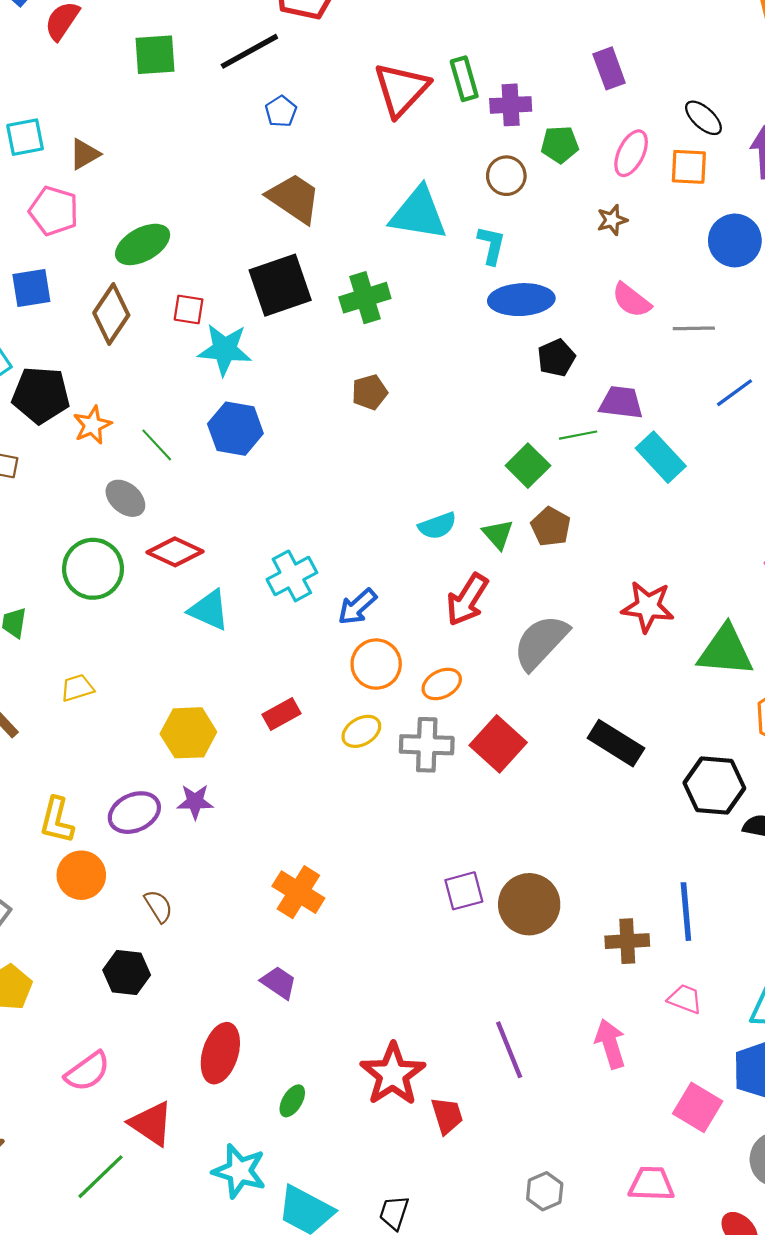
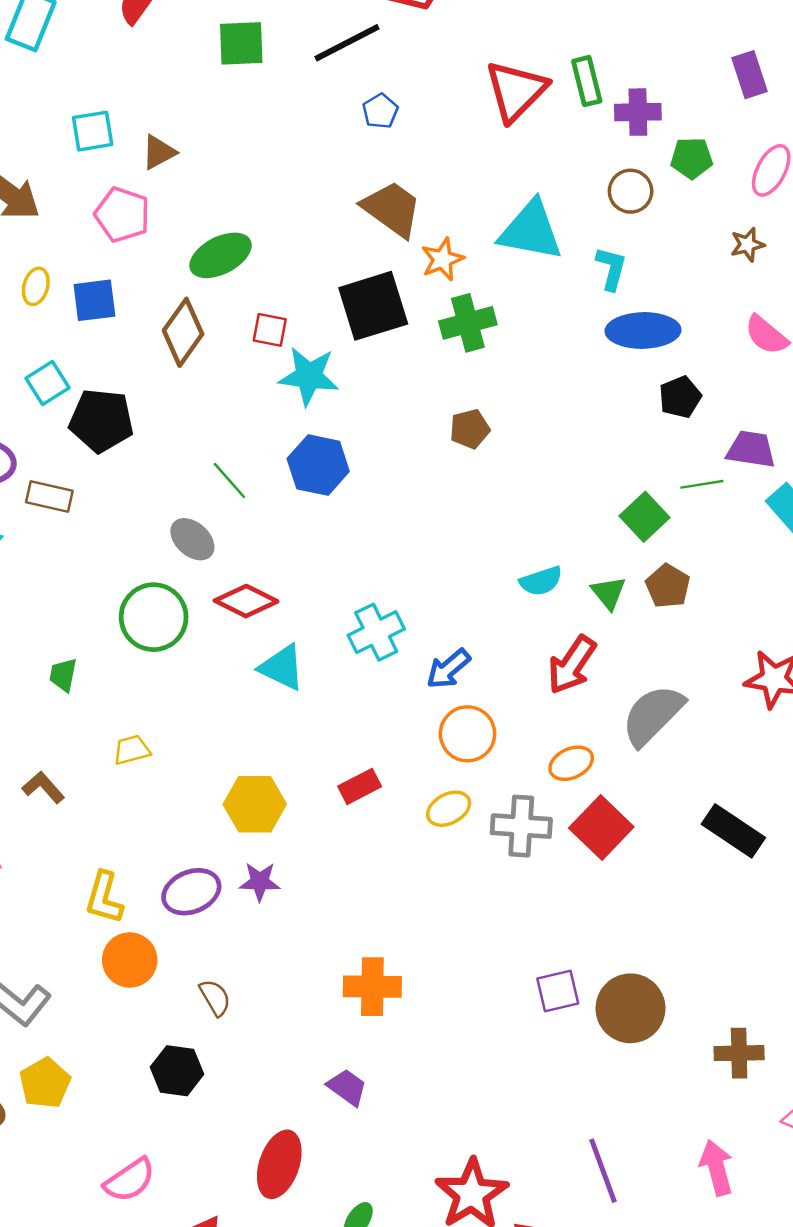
orange star: (92, 425) -> (442, 259), moved
orange ellipse: (442, 684) -> (571, 763), moved
orange cross: (298, 892) -> (372, 987), turned -33

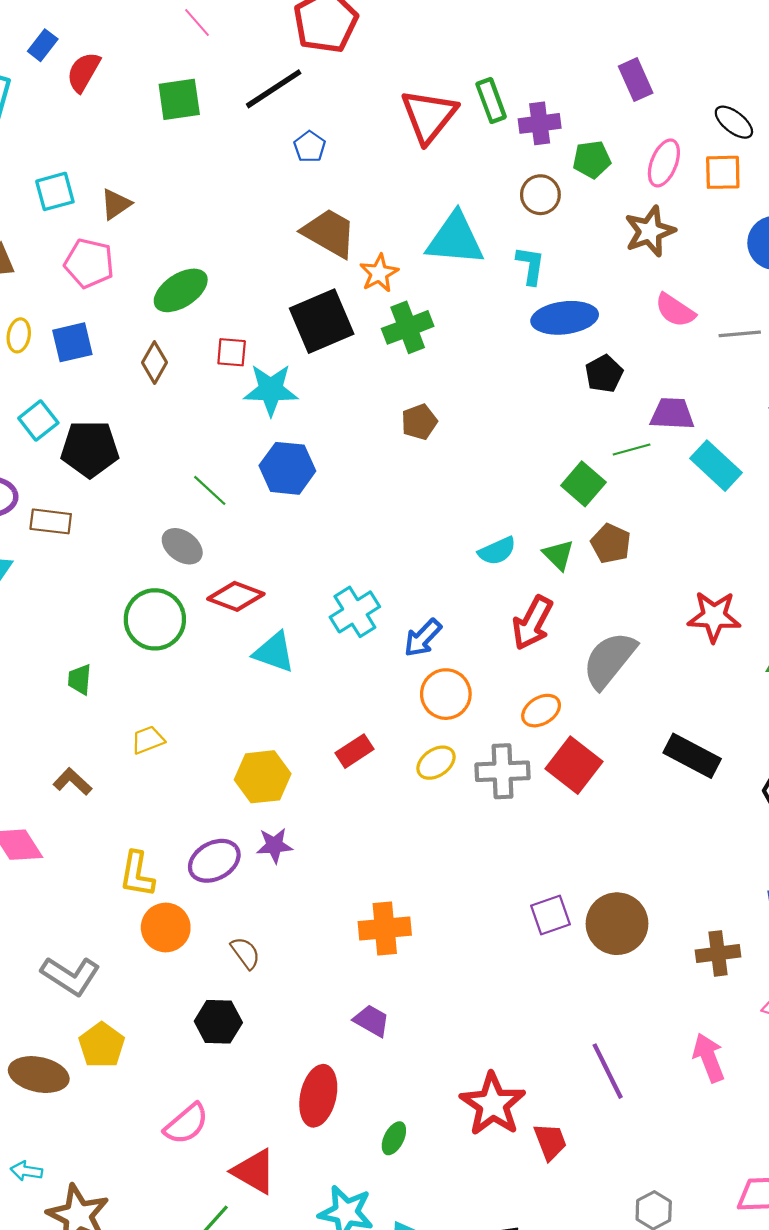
brown star: (748, 245) -> (650, 231), size x1.6
brown diamond: (183, 332) -> (154, 363), size x0.7

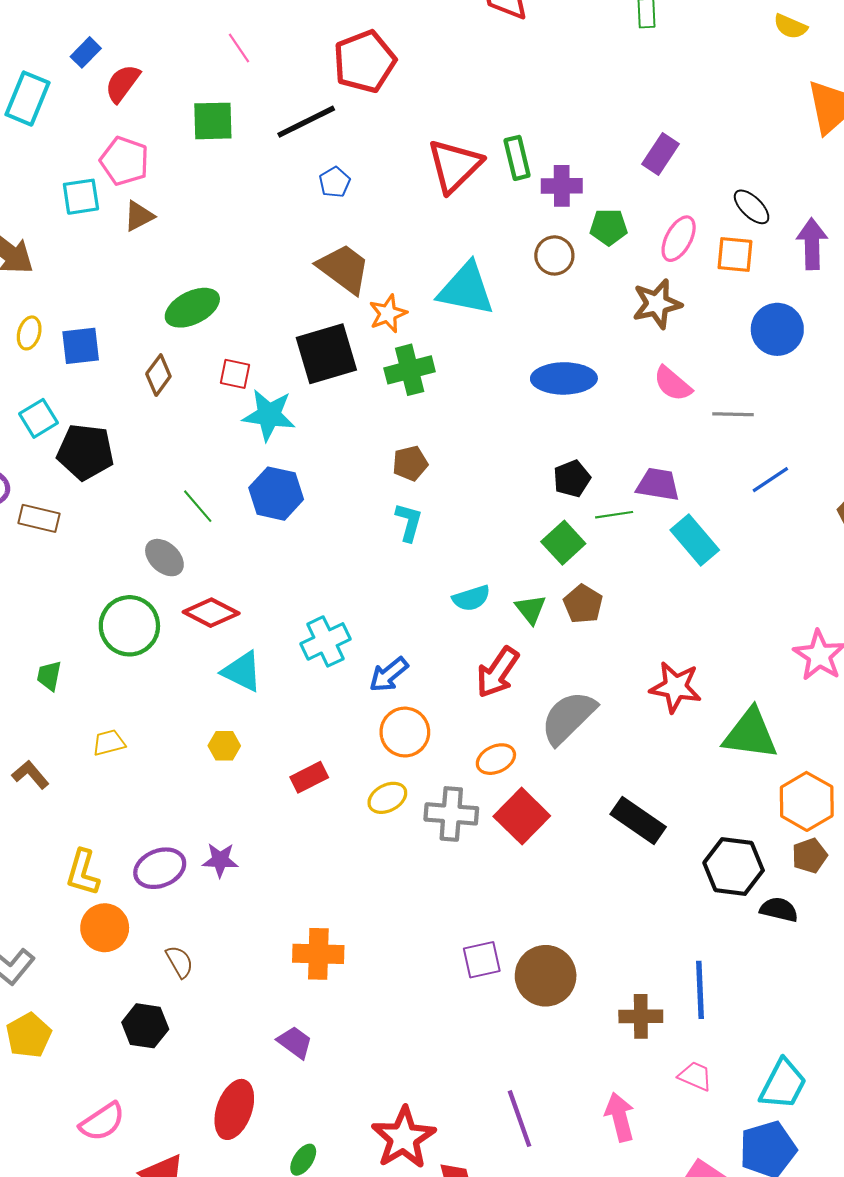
purple rectangle: (636, 80) -> (661, 154), turned 51
pink pentagon: (89, 263) -> (124, 161), moved
cyan L-shape: (530, 265) -> (409, 522), moved
black pentagon: (604, 374) -> (572, 479), moved
yellow hexagon: (263, 777) -> (224, 746), moved, size x0.6

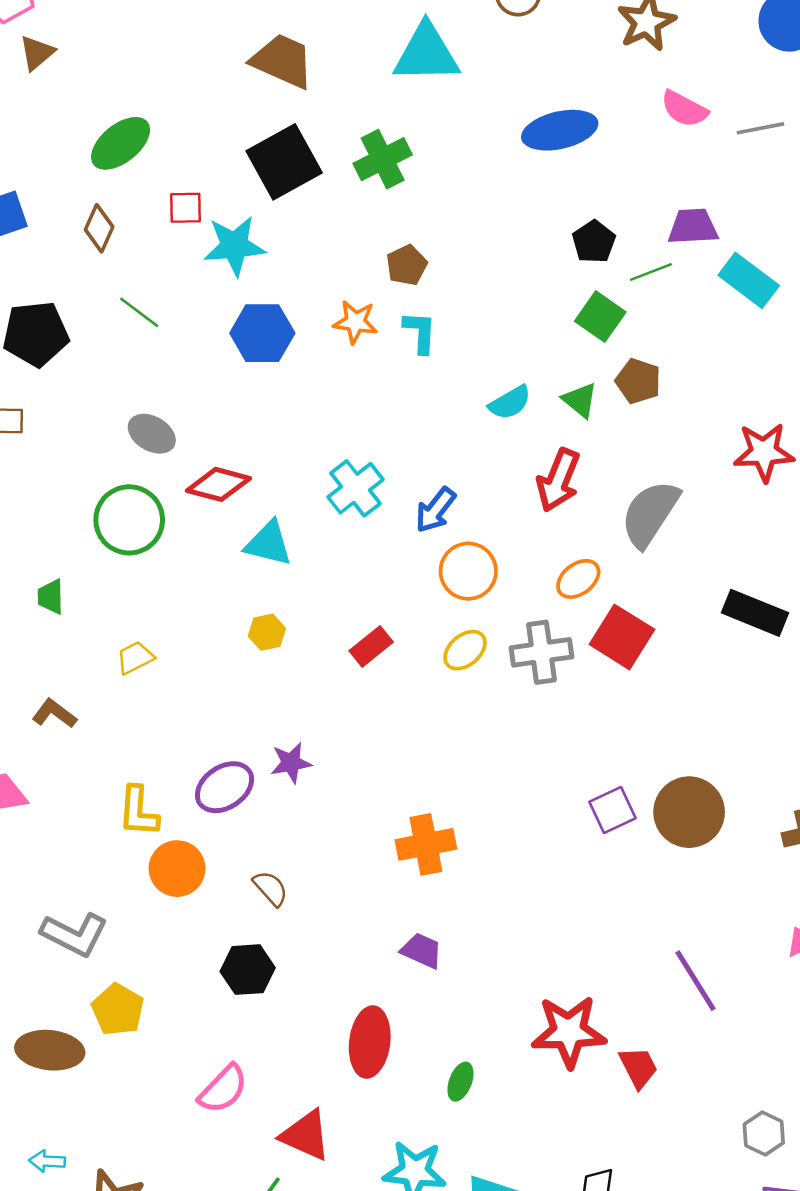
orange star: (388, 314) -> (355, 322), moved, turned -30
green line: (198, 506) -> (139, 312), moved
red star: (404, 1138) -> (569, 1032), turned -30

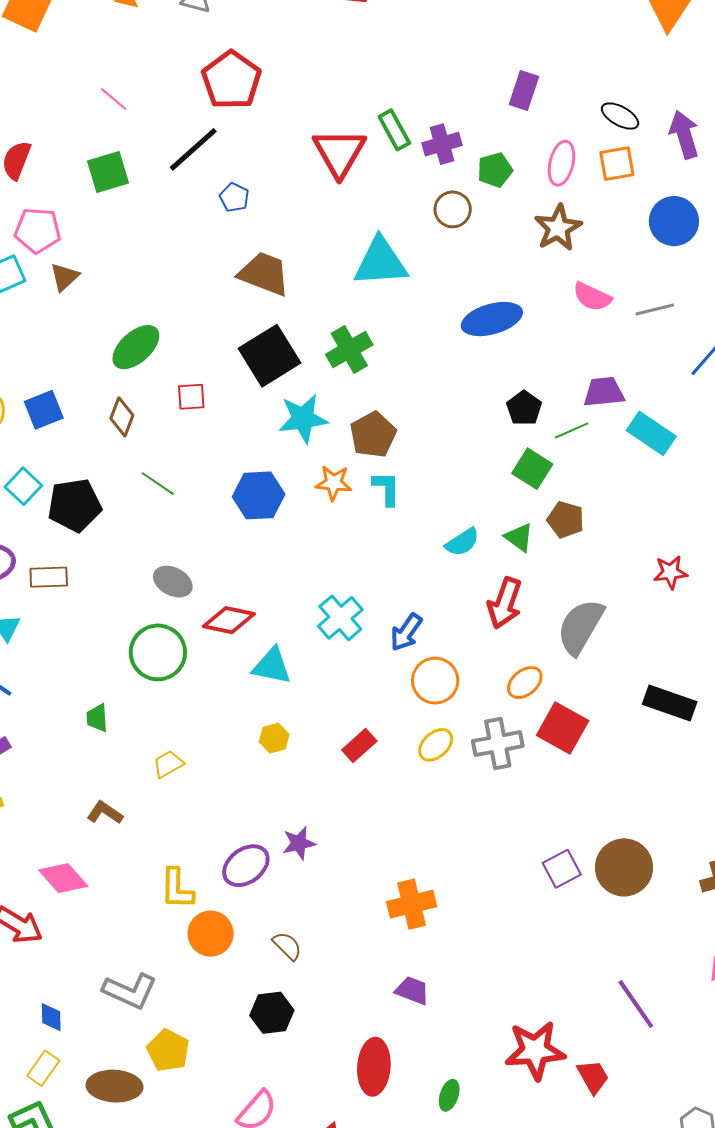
cyan star: (234, 246) -> (303, 419), moved
brown pentagon: (407, 265) -> (373, 435), size x1.4
red star: (764, 452) -> (670, 572), size x0.7

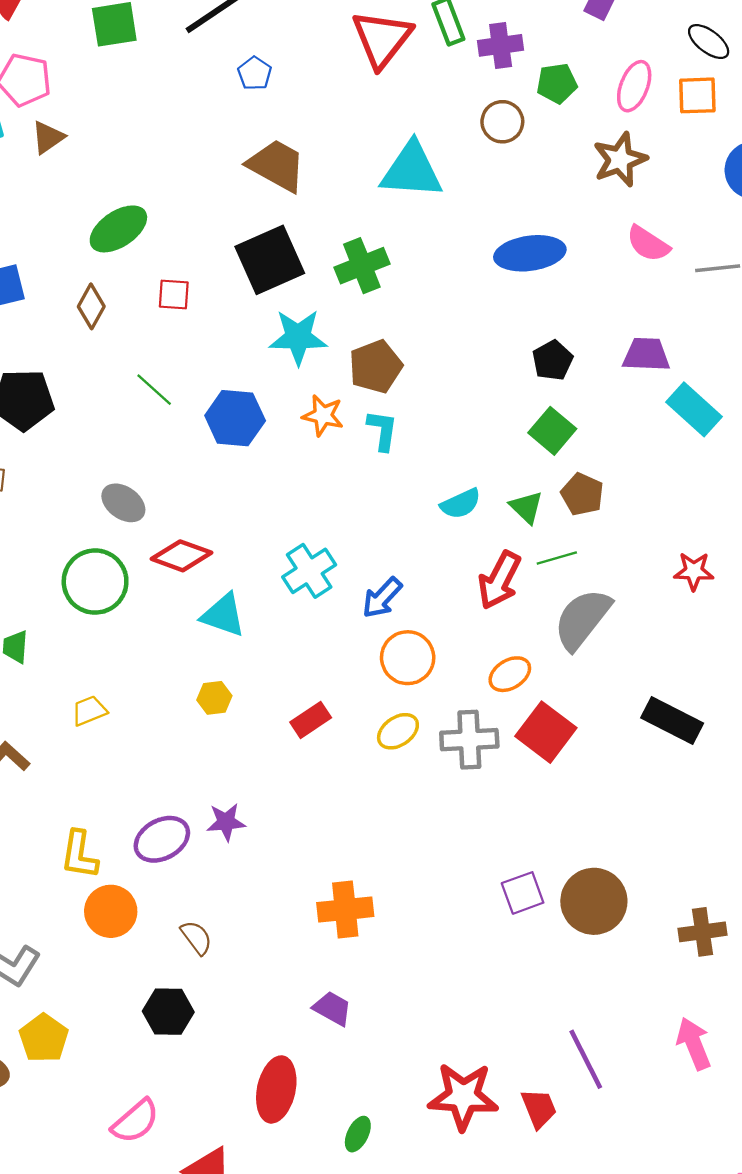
green line: (572, 431) -> (557, 558), moved
green line: (158, 484) -> (154, 390), moved
red trapezoid: (593, 1077) -> (539, 1108), moved

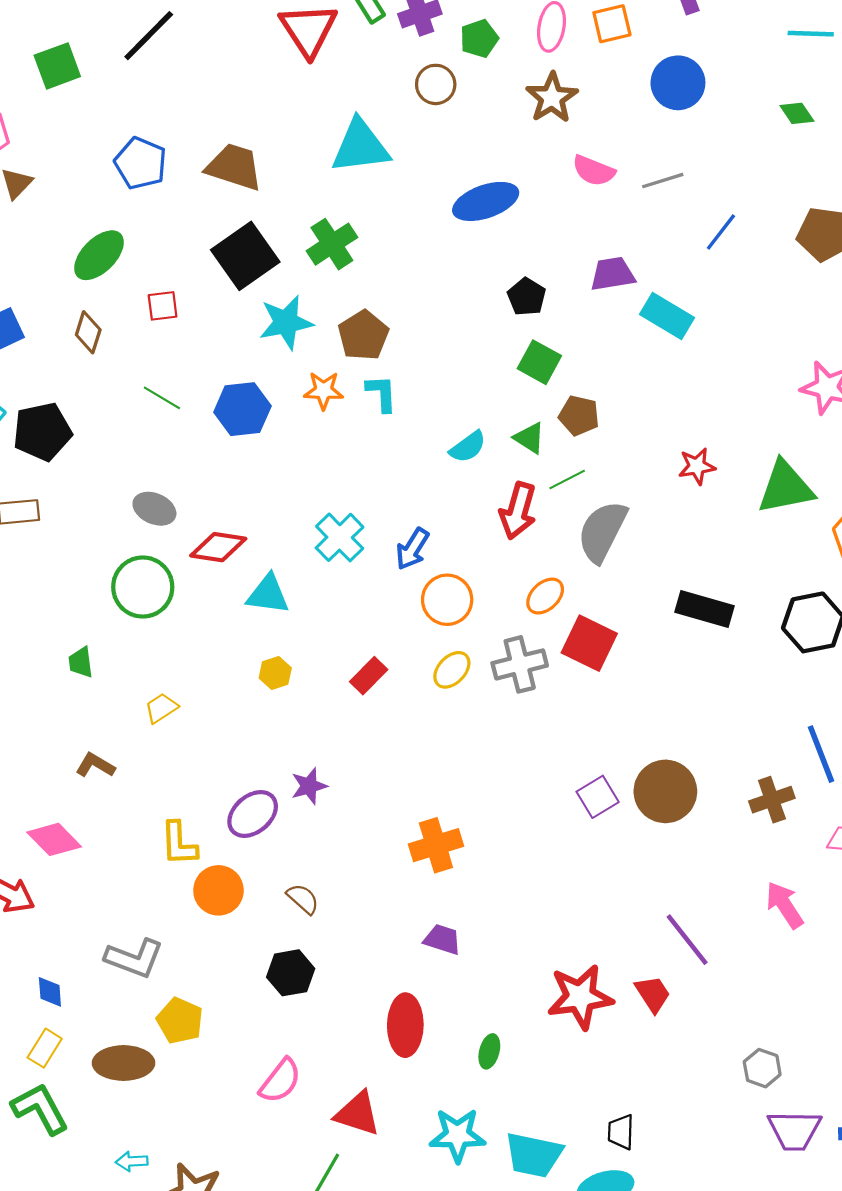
blue pentagon: (255, 73) -> (141, 163), moved, size x1.6

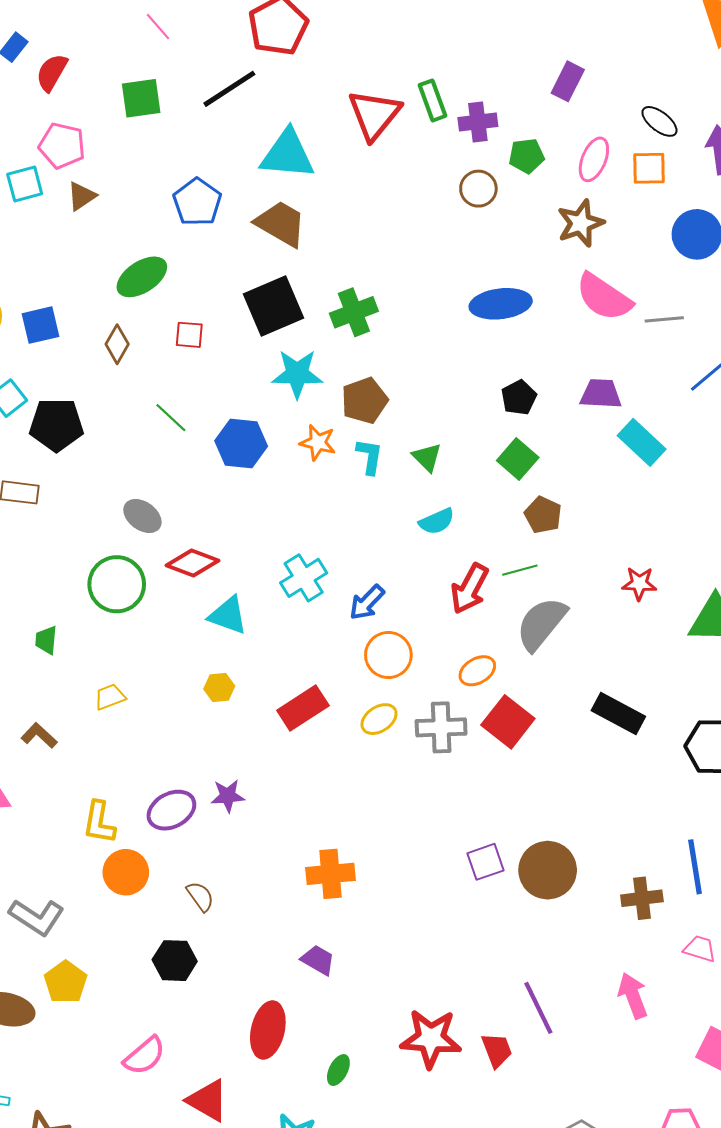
cyan triangle: (360, 146) -> (288, 154), moved
pink semicircle: (594, 171) -> (604, 297), size x1.5
green triangle: (529, 438) -> (427, 457), moved
red rectangle: (369, 676) -> (303, 708), size x1.4

